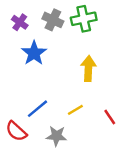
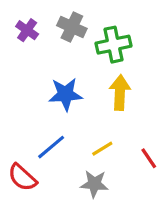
green cross: (84, 19) -> (114, 45), moved
blue star: (34, 53) -> (66, 94), moved, turned 30
gray star: (56, 136) -> (94, 184), moved

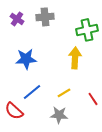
gray cross: (72, 27) -> (45, 17), turned -30
green cross: (114, 45) -> (87, 30), moved
blue star: (66, 94) -> (26, 59), moved

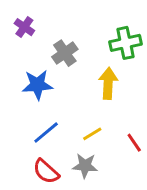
gray cross: (45, 17) -> (65, 53), moved, turned -30
red semicircle: (14, 111) -> (46, 171), moved

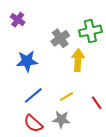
gray cross: (65, 53) -> (60, 38), moved

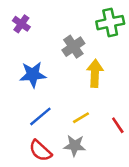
green cross: (90, 31) -> (110, 23), moved

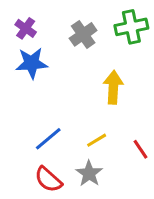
gray cross: (73, 47) -> (83, 34), moved
blue star: (33, 75) -> (32, 63), moved
gray star: (75, 146) -> (89, 173), turned 30

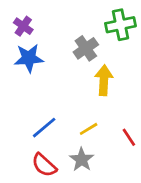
gray cross: (83, 34) -> (86, 48), moved

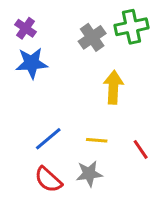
gray cross: (86, 48) -> (92, 37), moved
yellow line: (89, 129) -> (97, 140), turned 36
gray star: (82, 160) -> (89, 174), turned 30

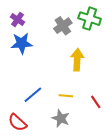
green cross: (132, 27) -> (90, 19), turned 30
gray star: (89, 174) -> (61, 118), turned 30
red semicircle: (48, 180) -> (17, 123), moved

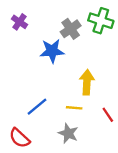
blue star: (22, 43) -> (52, 51), moved
yellow arrow: (77, 60) -> (87, 82), moved

